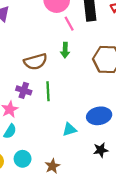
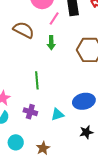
pink line: (69, 24) -> (54, 19), turned 64
brown semicircle: (36, 62) -> (24, 30), moved, turned -135
purple cross: (24, 90) -> (30, 112), moved

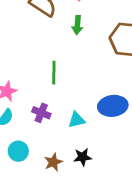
black star: (86, 132) -> (83, 157), moved

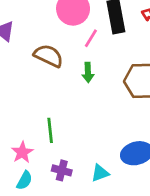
green line: (54, 73) -> (50, 130), moved

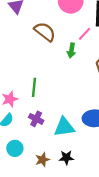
pink line: (91, 38) -> (84, 34), moved
cyan triangle: (100, 173) -> (64, 127), size x1.5

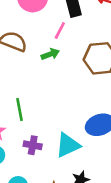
green arrow: (71, 50) -> (50, 54), turned -104

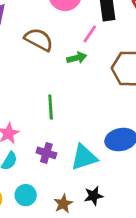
green line: (20, 109) -> (51, 107), moved

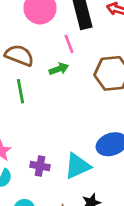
pink line: (90, 34) -> (69, 44), turned -48
green line: (51, 107) -> (21, 91), moved

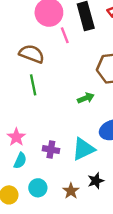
pink line: (69, 44) -> (65, 35), moved
green arrow: (59, 69) -> (86, 98), moved

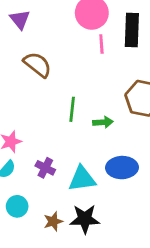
brown semicircle: (32, 54) -> (38, 65), moved
green line: (33, 85) -> (72, 109), moved
black star: (96, 181) -> (85, 219), size x1.5

